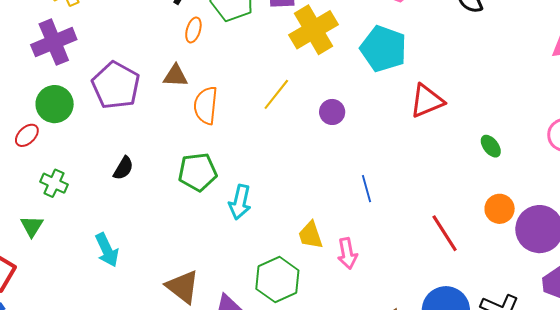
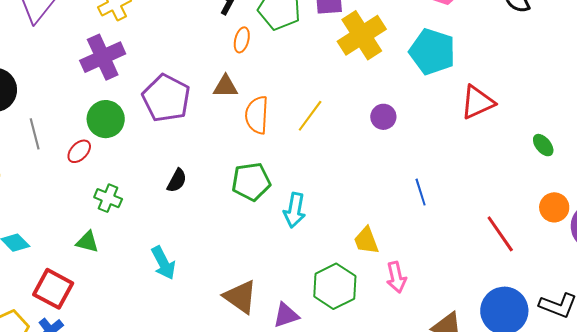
yellow line: (276, 94) -> (310, 116), moved
green triangle: (32, 226) -> (87, 242), turned -45
pink arrow: (347, 253) -> (396, 277), moved

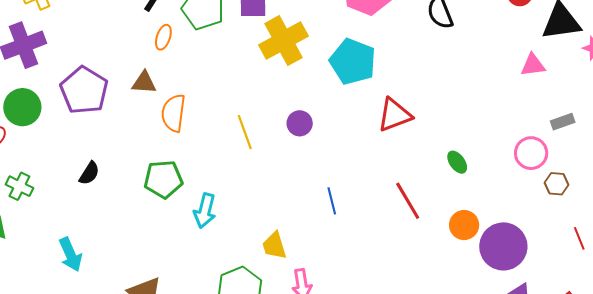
yellow line: (310, 116) -> (245, 132), moved, turned -60
red line: (500, 234) -> (408, 201), moved

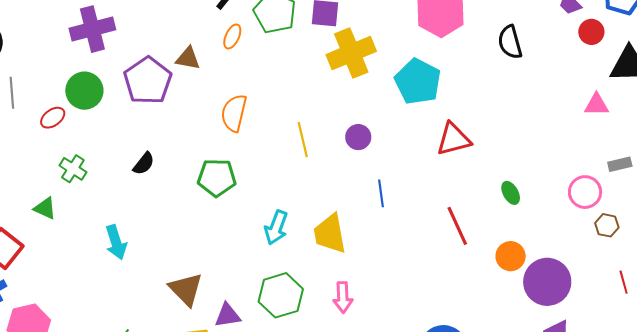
brown triangle: (144, 82) -> (188, 58), moved
blue line: (332, 201) -> (381, 193), moved
cyan arrow: (205, 211) -> (276, 228), moved
yellow trapezoid: (274, 246) -> (330, 234), moved, size x1.4

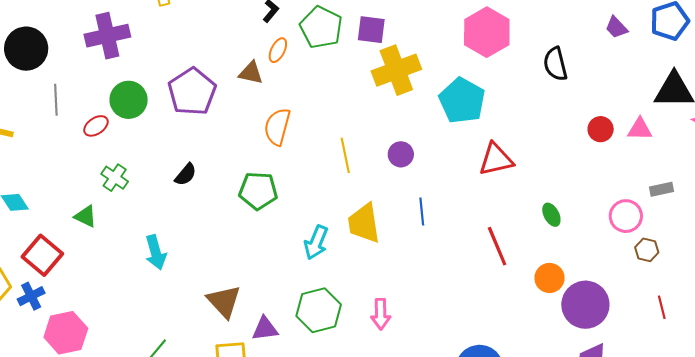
purple cross: (92, 29) -> (107, 36), moved
red circle: (591, 32) -> (601, 129), moved
brown triangle: (188, 58) -> (251, 73), moved
yellow trapezoid: (330, 234) -> (364, 223), moved

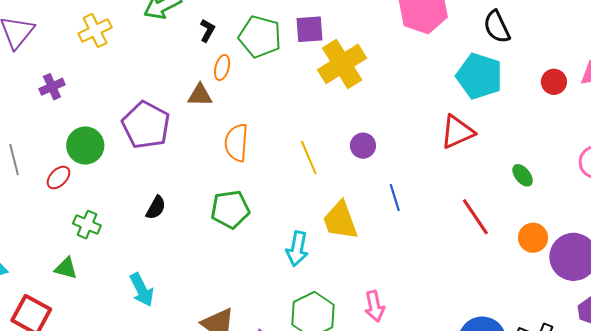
purple cross: (107, 36) -> (52, 87), size x0.6
cyan pentagon: (462, 101) -> (479, 76), moved

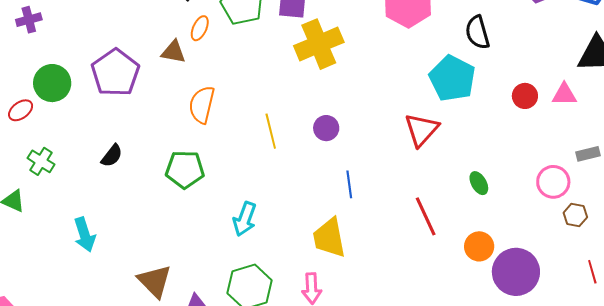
red triangle: (457, 132) -> (421, 130), turned -33
yellow trapezoid: (340, 220) -> (329, 238), moved

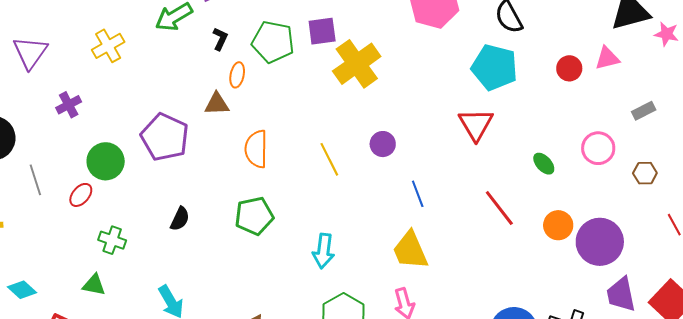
pink circle: (553, 182) -> (598, 148), moved

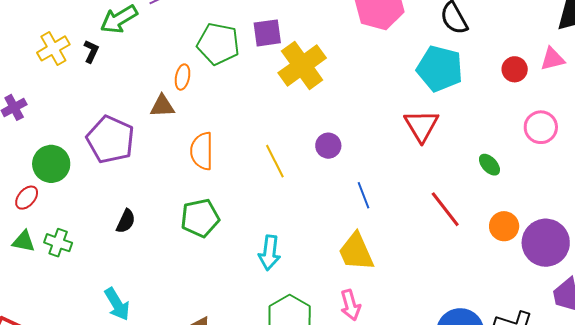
black L-shape: (220, 39) -> (91, 51), moved
pink circle: (598, 148) -> (541, 127), moved
green triangle: (94, 285) -> (24, 241), moved

